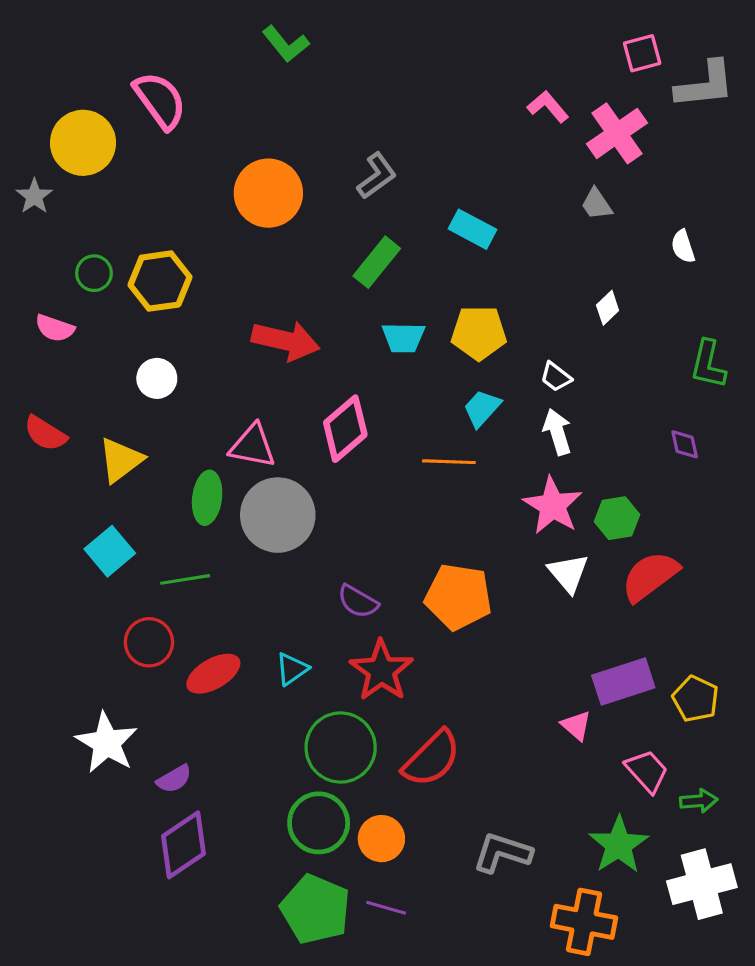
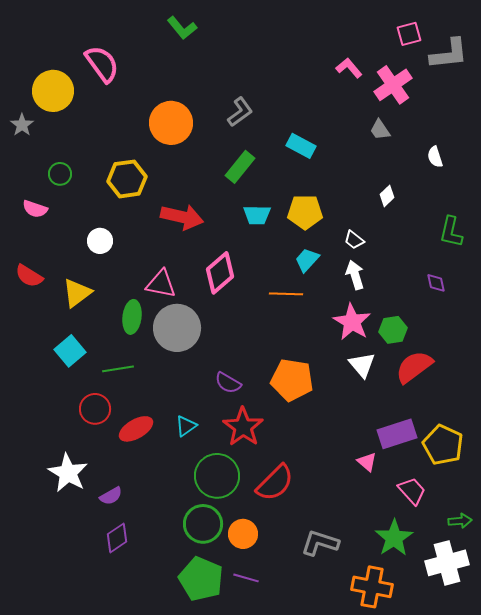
yellow hexagon: (160, 281) -> (127, 179), moved
yellow pentagon: (696, 699) -> (443, 445), size x1.4
green arrow: (699, 801) -> (460, 521), moved
purple diamond: (184, 845) -> (117, 538), size x0.7

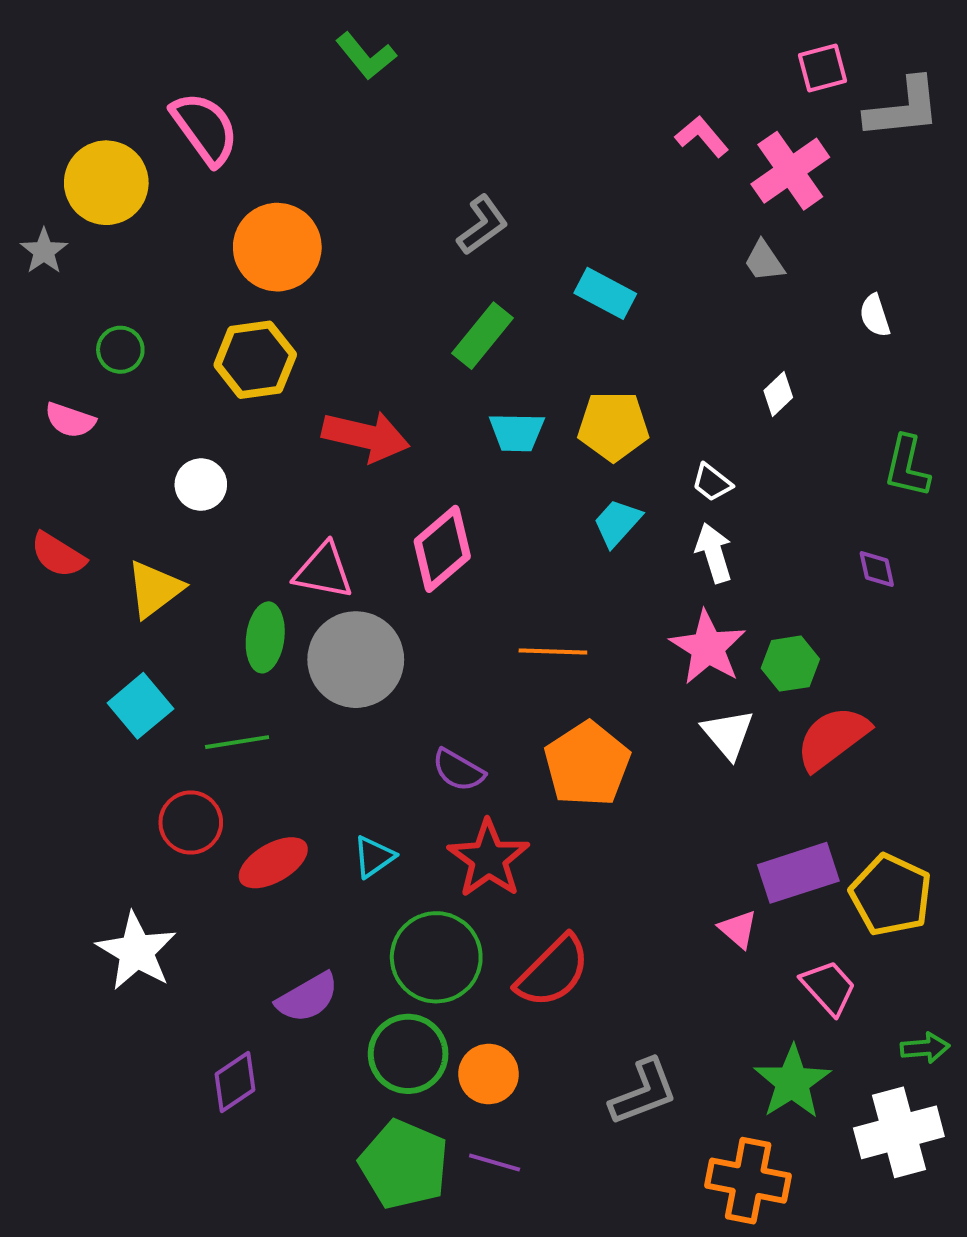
orange circle: (171, 123) -> (277, 247), moved
orange line: (286, 294) -> (553, 651), moved
orange pentagon: (292, 380) -> (587, 764), turned 30
purple semicircle: (111, 496) -> (307, 998), moved, size x1.4
gray L-shape: (320, 543) -> (643, 1092), turned 141

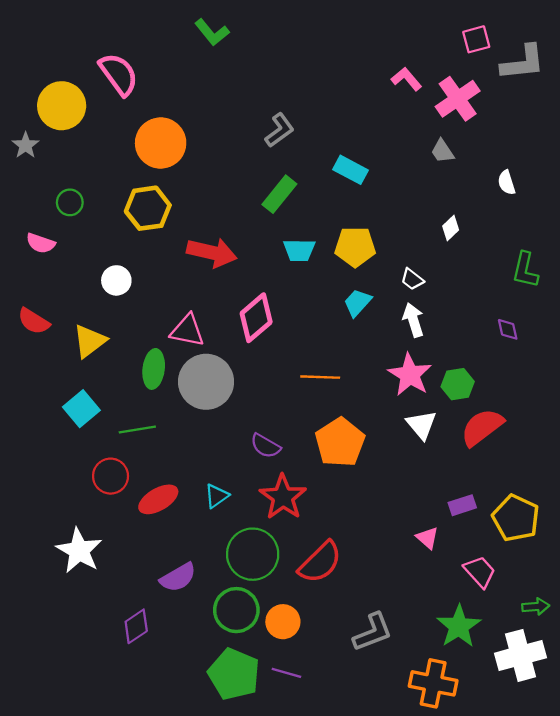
purple rectangle: (798, 873) -> (462, 505), size x0.6

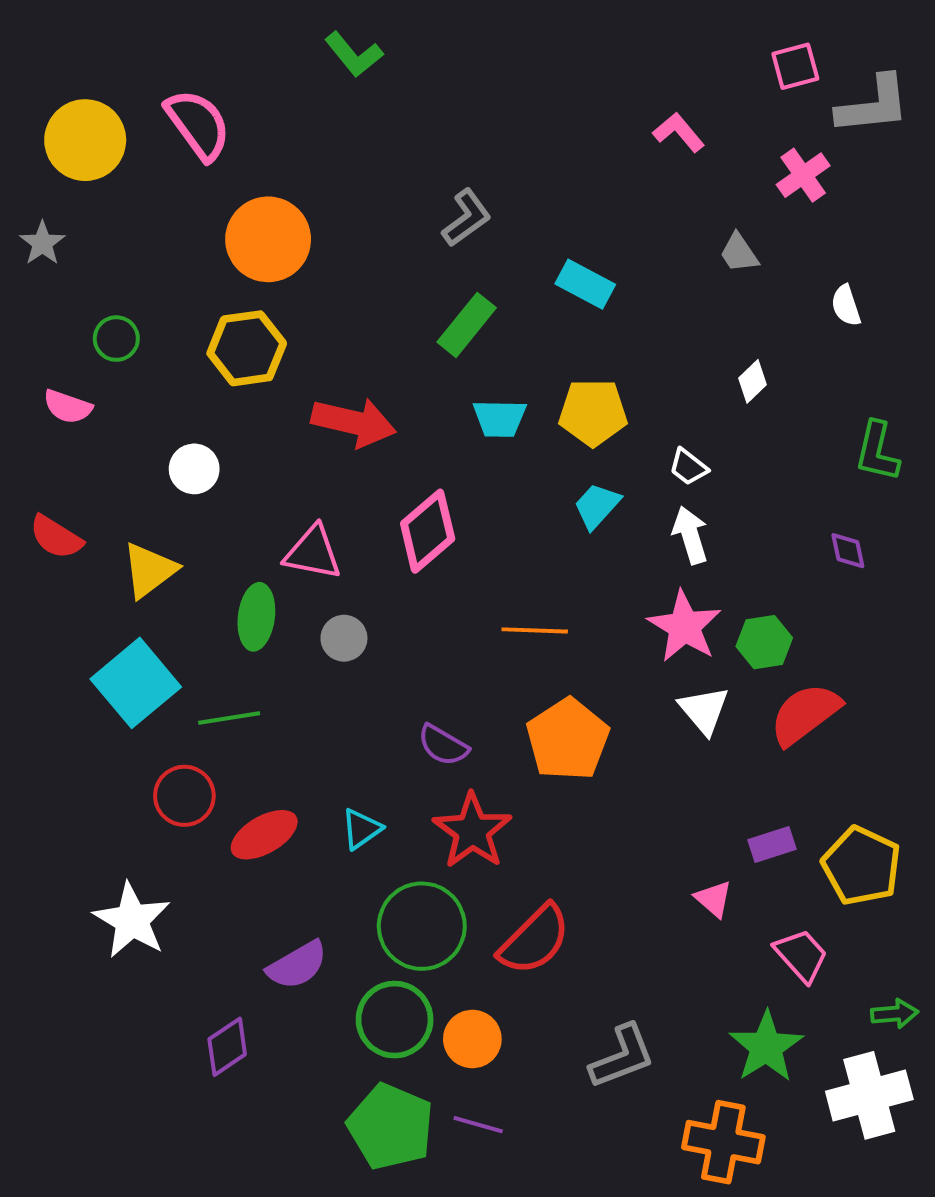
pink cross: (458, 99) -> (803, 175), moved, size x0.7
yellow circle: (62, 106) -> (85, 140), moved
gray circle: (206, 382) -> (344, 638), size x0.5
cyan square: (81, 409) -> (136, 683), size x1.4

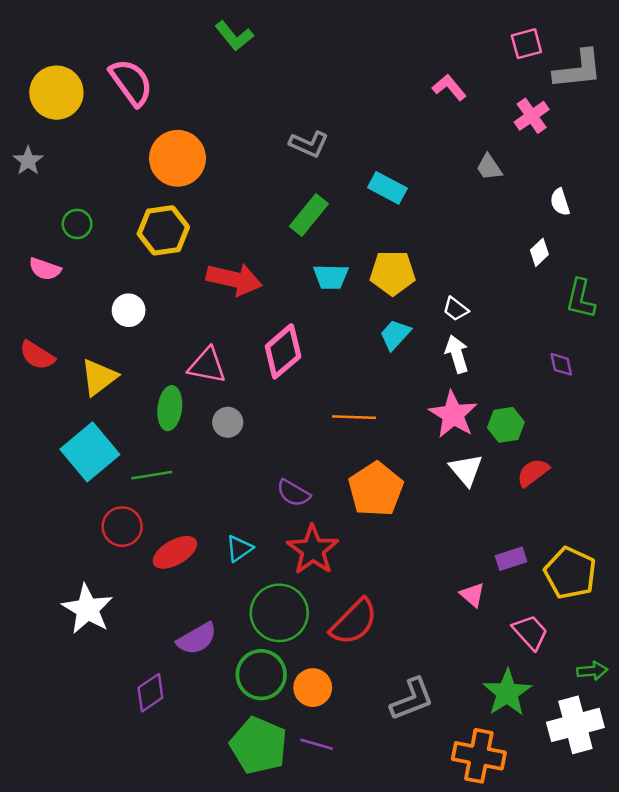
gray L-shape: (467, 218) -> (309, 144), turned 60
white diamond: (753, 381) -> (539, 252), moved
red semicircle: (805, 714) -> (533, 472), size x0.7

